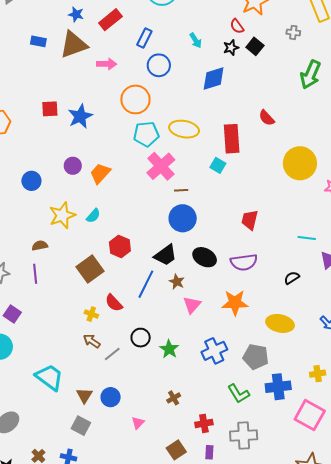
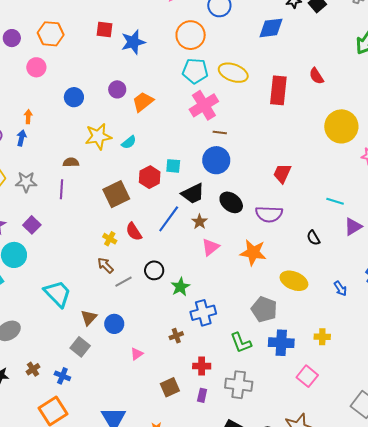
cyan square: (218, 165) -> (173, 166), moved, turned -35
black semicircle: (292, 278) -> (313, 238), turned -98
blue cross: (214, 351) -> (203, 313), moved
pink square: (310, 415) -> (307, 376), size x0.7

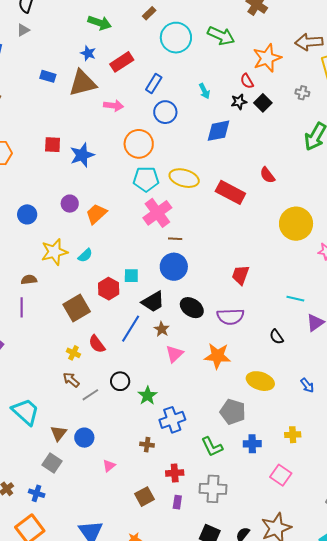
red rectangle: (278, 90) -> (230, 192), turned -64
brown cross: (176, 336) -> (147, 445), turned 32
blue cross: (281, 343) -> (252, 444), size x0.7

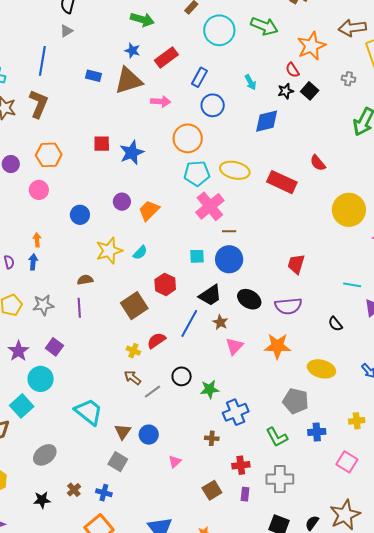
cyan square: (131, 276) -> (197, 256), moved
red semicircle: (97, 344) -> (156, 341), turned 96
green star: (147, 396) -> (210, 389), turned 30

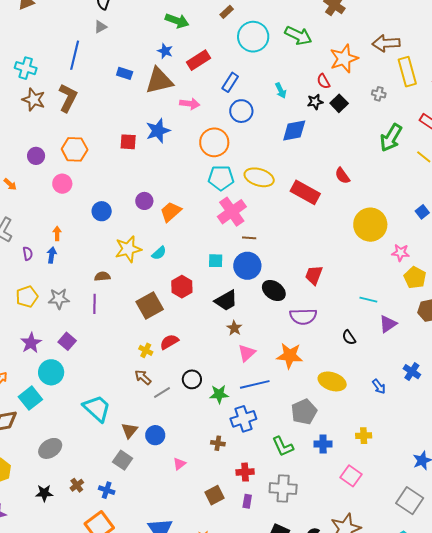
blue star: (132, 153) -> (158, 131), moved
black ellipse: (249, 299) -> (274, 291), moved
blue line: (189, 323) -> (255, 384), moved, turned 44
gray pentagon: (296, 401) -> (304, 412), turned 30

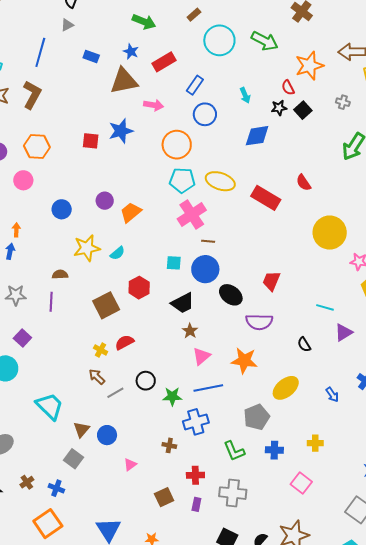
blue rectangle: (125, 73) -> (91, 57), moved
yellow ellipse: (332, 381) -> (286, 388), turned -60

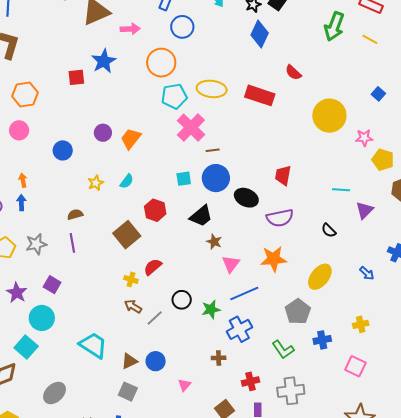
blue diamond: (257, 136) -> (260, 34), moved, turned -44
yellow star: (87, 248) -> (96, 183), size x0.6
brown triangle: (81, 429) -> (129, 361), turned 36

